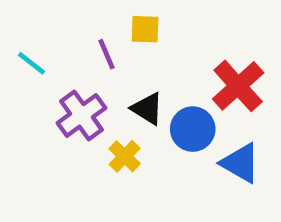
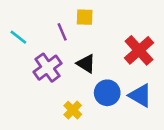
blue circle: (193, 129) -> (107, 93), moved
yellow cross: (125, 156) -> (73, 110), moved

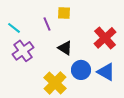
purple cross: (48, 68) -> (23, 51), moved
yellow cross: (73, 110) -> (55, 83), size x1.6

